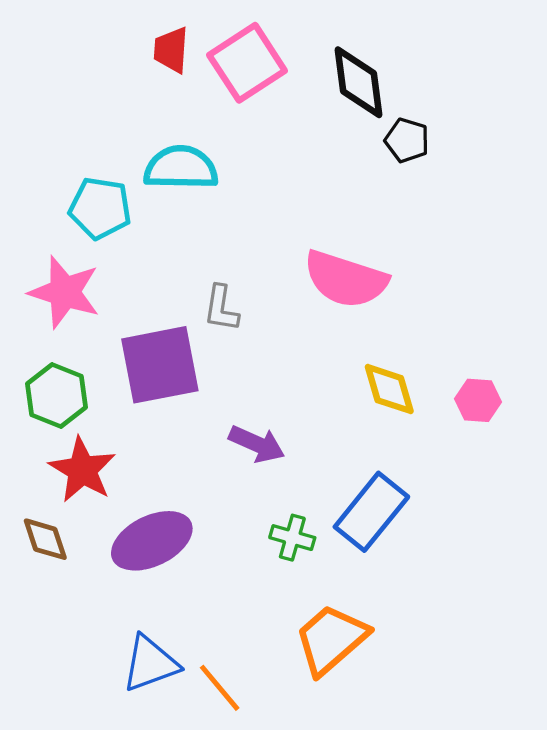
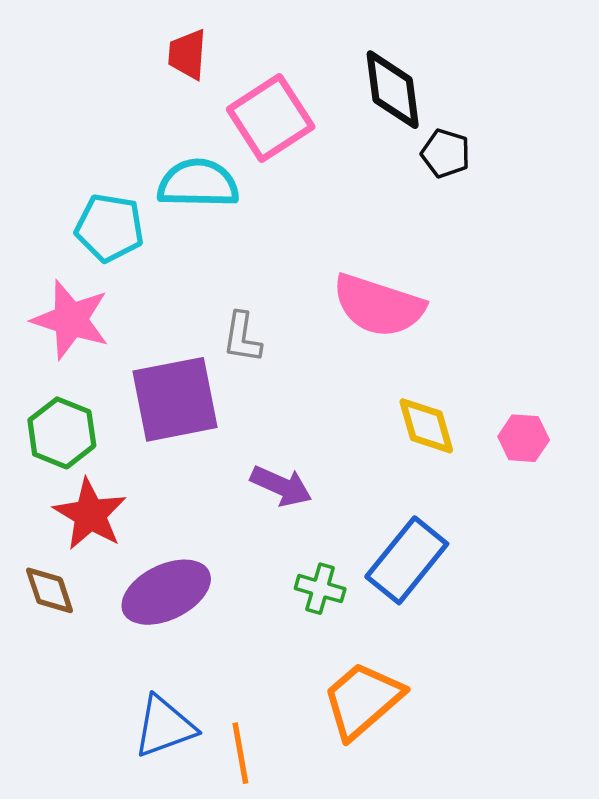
pink square: (247, 63) -> (271, 118), moved
orange line: (220, 688) -> (240, 753), turned 30

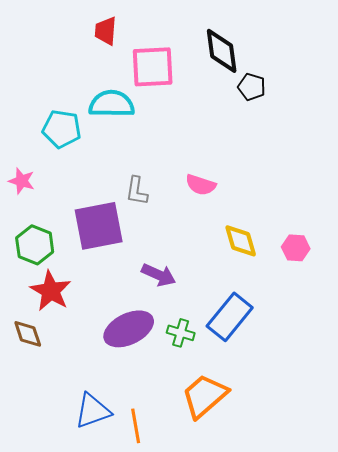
pink square: (271, 118) -> (153, 67), turned 30
pink semicircle: (378, 306) -> (201, 185), moved, size x0.6
pink star: (71, 320) -> (22, 181), moved, size x0.6
purple ellipse: (166, 592) -> (129, 329), moved

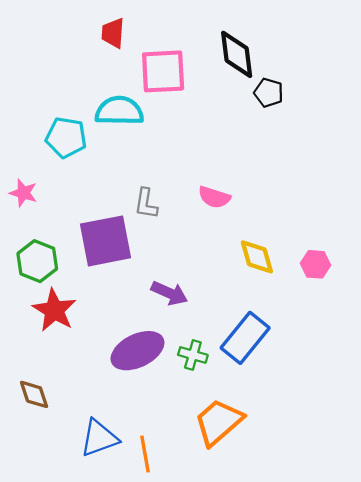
brown diamond: (28, 334) -> (34, 394), moved

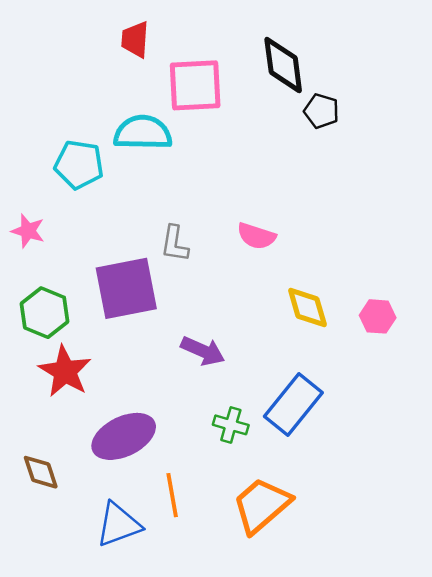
purple ellipse: (137, 351) -> (124, 436), moved
orange line: (145, 454) -> (172, 495), moved

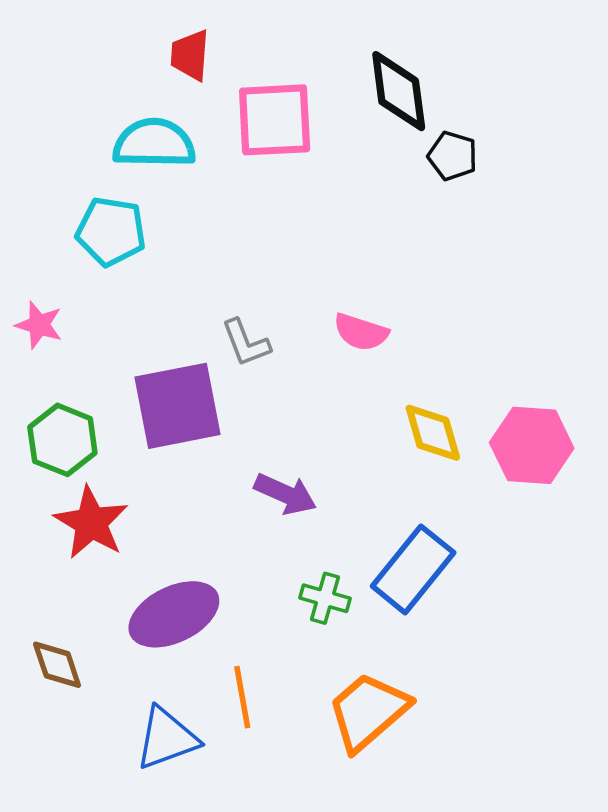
cyan semicircle: (143, 133) -> (154, 143), moved
gray L-shape: (175, 244) -> (246, 343), turned -30
pink hexagon: (378, 316) -> (532, 445), size x1.6

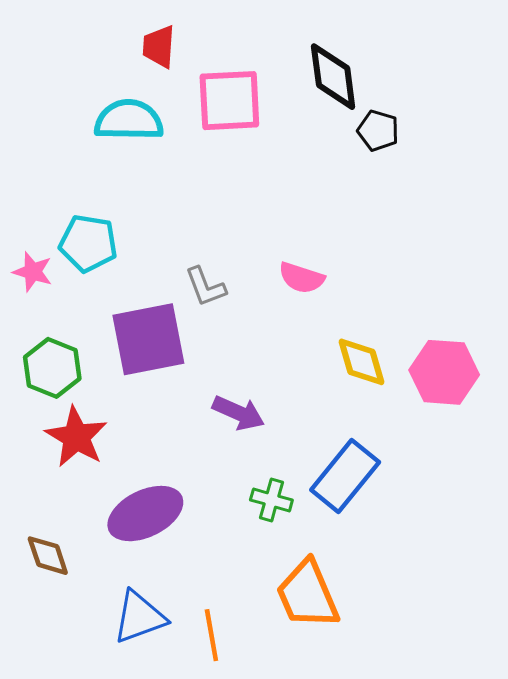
cyan pentagon: (111, 231) -> (88, 243), moved
orange line: (242, 697) -> (211, 635), moved
orange trapezoid: (368, 711) -> (308, 595), turned -72

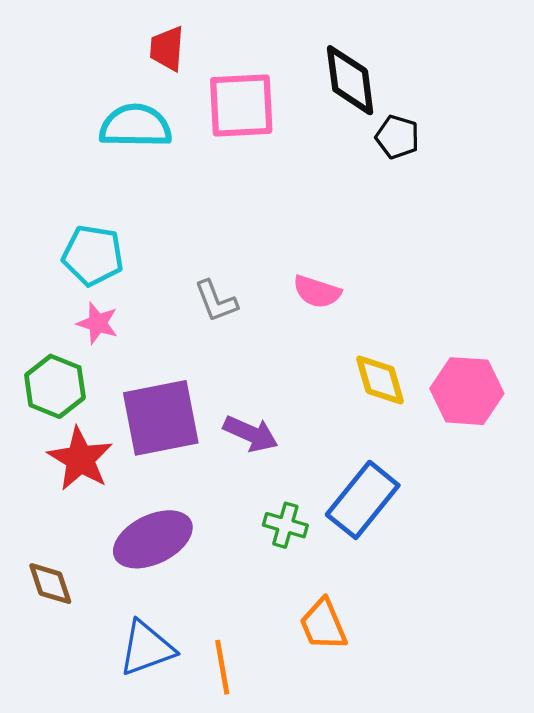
pink star: (33, 272) -> (98, 323), moved
purple square: (148, 339) -> (161, 418), moved
orange trapezoid: (308, 595) -> (323, 625), size x0.7

